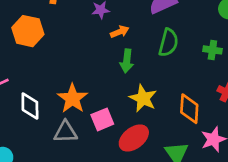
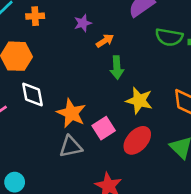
green semicircle: (168, 43) -> (169, 37), moved, turned 96
white diamond: (30, 106) -> (33, 95), moved

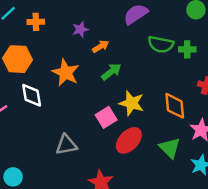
green arrow: (117, 68) -> (111, 72), turned -125
orange star: (71, 113) -> (66, 73), moved
pink square: (104, 128) -> (106, 117), moved

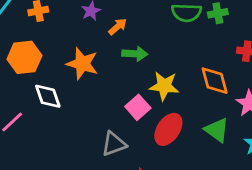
green arrow: (111, 72) -> (135, 54), turned 50
gray triangle: (66, 145) -> (114, 144), moved

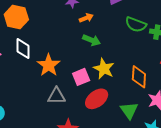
orange star: (82, 64) -> (49, 65), moved

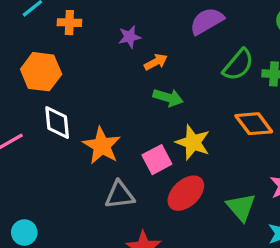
green semicircle: (136, 24) -> (238, 65), turned -65
orange diamond: (139, 77) -> (254, 124), moved, turned -35

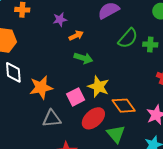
orange diamond: (254, 124) -> (124, 106), moved
orange star: (102, 146) -> (41, 87), turned 30
green triangle: (241, 207) -> (116, 134), moved

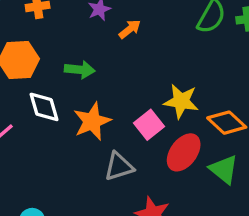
green arrow: (83, 58) -> (80, 70), moved

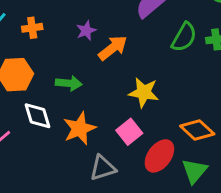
orange arrow: (130, 29) -> (113, 48), size x1.5
yellow star: (181, 101) -> (144, 92), moved
green triangle: (224, 169) -> (194, 171), turned 32

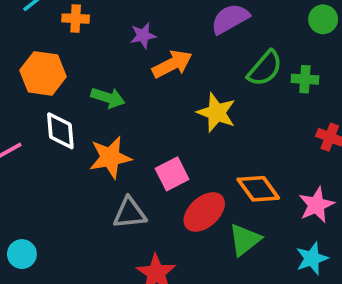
yellow star: (144, 92) -> (216, 113), moved

